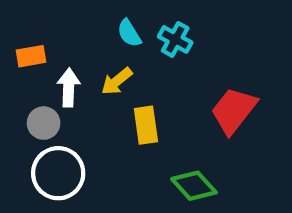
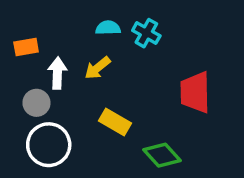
cyan semicircle: (129, 33) -> (108, 28), turned 120
red trapezoid: (234, 111) -> (195, 92), turned -39
yellow rectangle: (146, 125) -> (115, 122), moved, turned -52

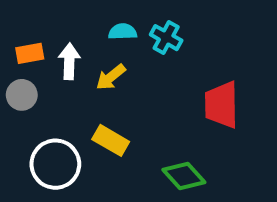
white arrow: (57, 73) -> (69, 61), moved
gray circle: (36, 103) -> (22, 95), moved
yellow rectangle: (115, 122) -> (111, 140), moved

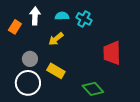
orange rectangle: (30, 53) -> (15, 27), turned -48
white arrow: (69, 61) -> (35, 16), moved
gray circle: (22, 95) -> (30, 59), moved

